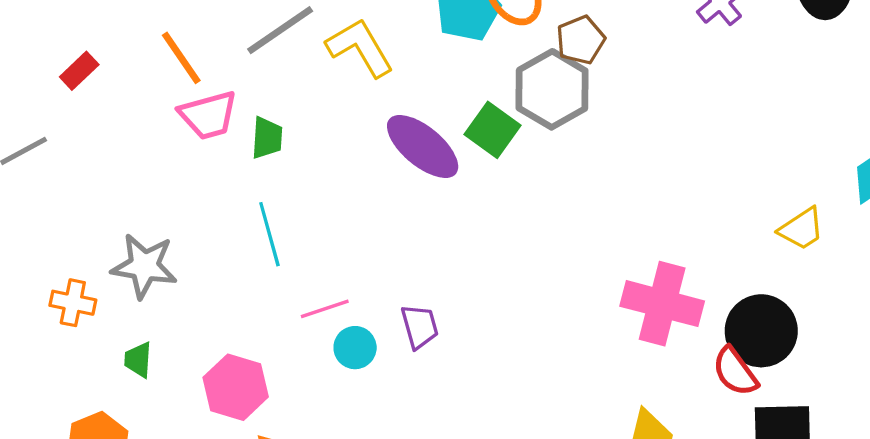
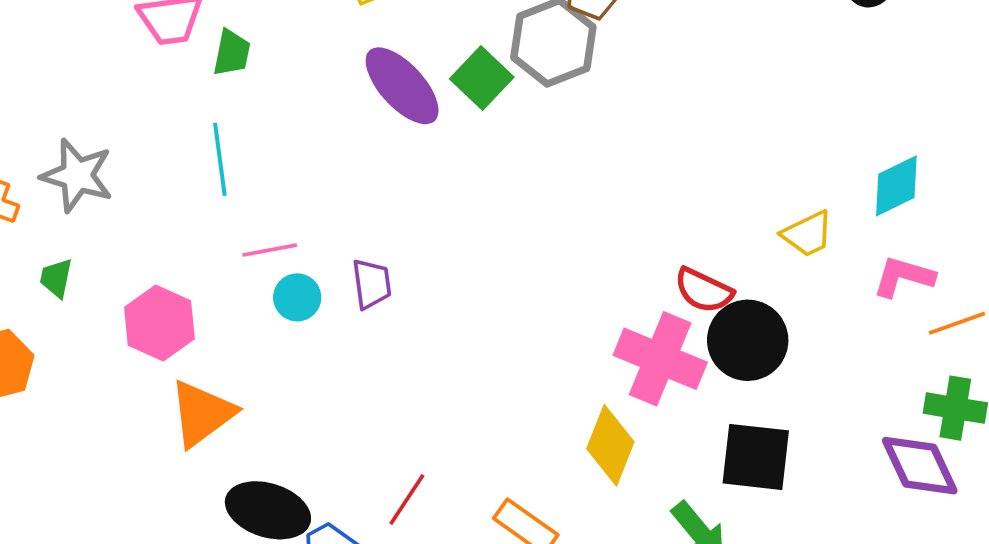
pink cross: (662, 304) -> (660, 359), moved
red semicircle: (735, 372) -> (704, 290), moved, turned -36

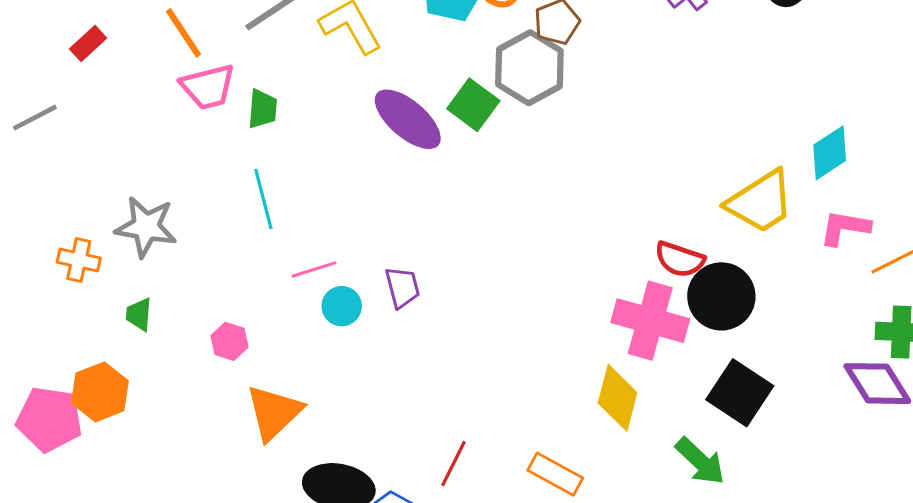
yellow trapezoid: (808, 234) -> (761, 202), size x1.6
pink hexagon: (159, 323) -> (230, 341), size x0.6
black square: (756, 457) -> (740, 393), turned 34

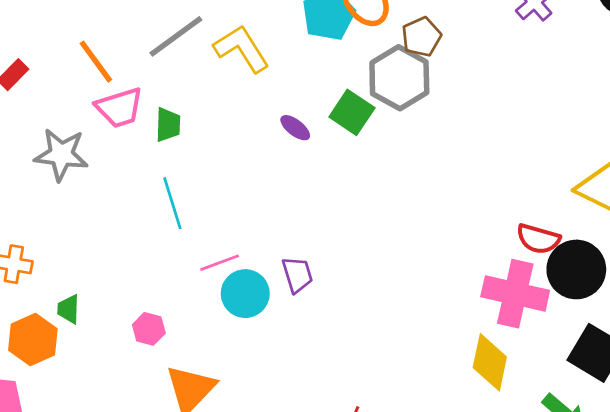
purple ellipse: (408, 119) -> (295, 128), size x0.5
gray star: (146, 227) -> (61, 155), moved
cyan circle: (342, 306) -> (245, 294), size x1.4
orange hexagon: (100, 392) -> (33, 339), moved

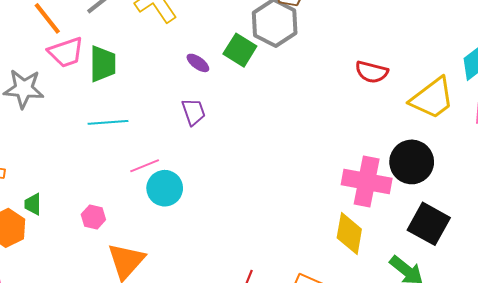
green trapezoid: (168, 125) -> (103, 64), size x1.4
cyan line: (172, 203) -> (108, 122), turned -75
red semicircle: (538, 239) -> (372, 72), moved
purple trapezoid: (297, 275) -> (193, 112), moved

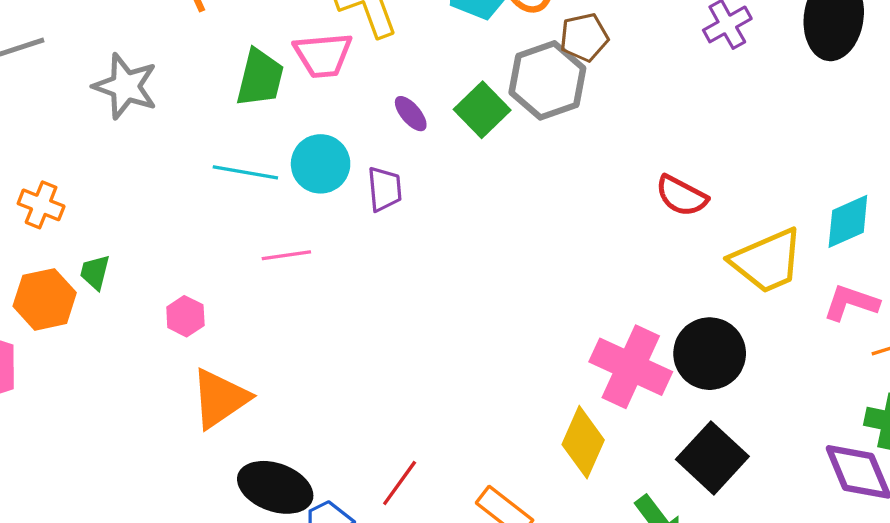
pink trapezoid: (66, 52) -> (323, 55), moved
cyan circle: (165, 188) -> (321, 164), moved

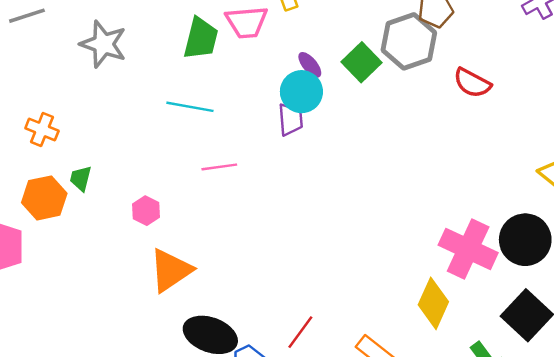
cyan circle: (321, 164) -> (301, 92), moved
red semicircle: (682, 196) -> (472, 83), moved

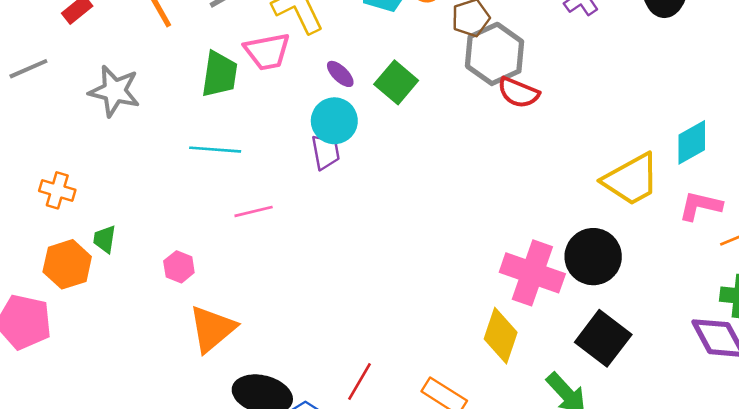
gray hexagon: (409, 41) -> (495, 54), moved
purple ellipse: (310, 65) -> (340, 74), moved

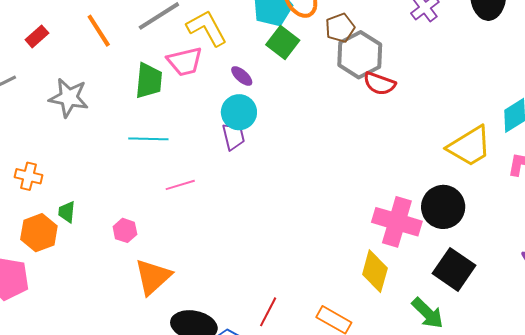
green square: (396, 82) -> (283, 42), moved

